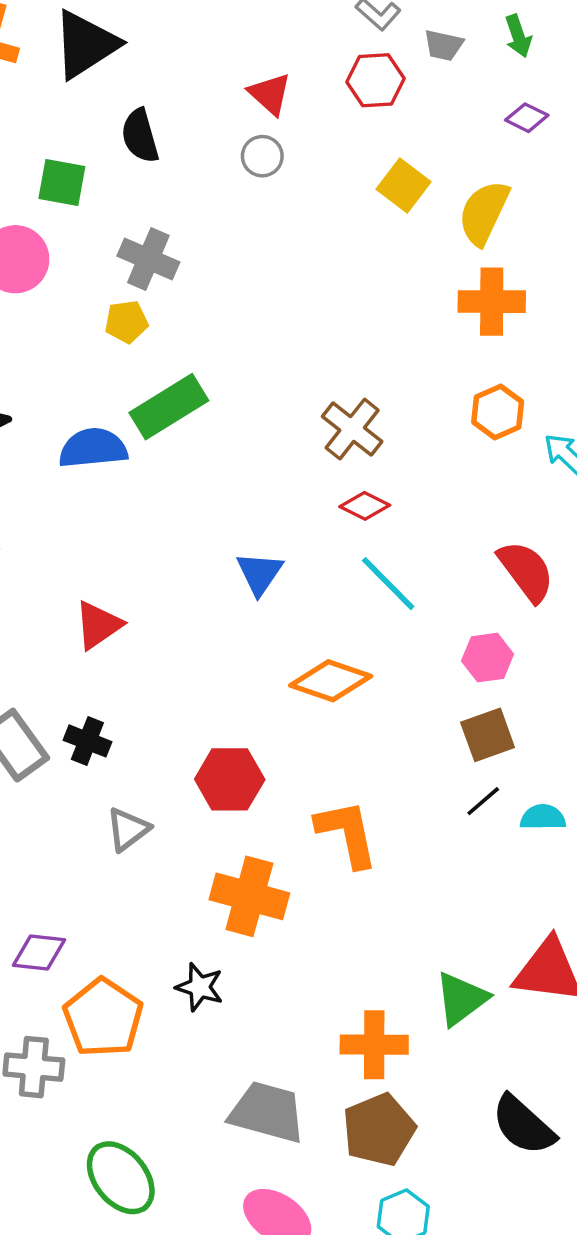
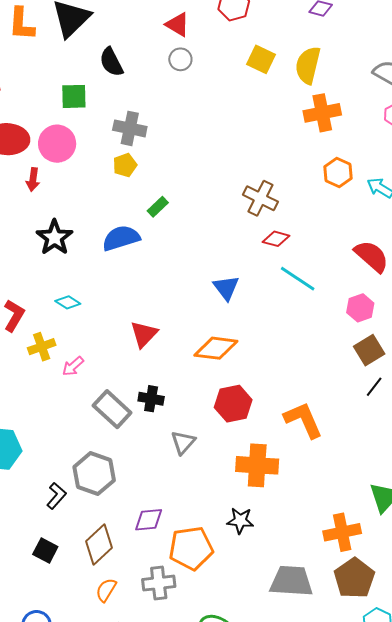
green rectangle: (169, 407) -> (158, 207), size x0.5
orange diamond: (331, 681) -> (216, 348), moved
orange pentagon: (103, 1018) -> (191, 548), turned -30

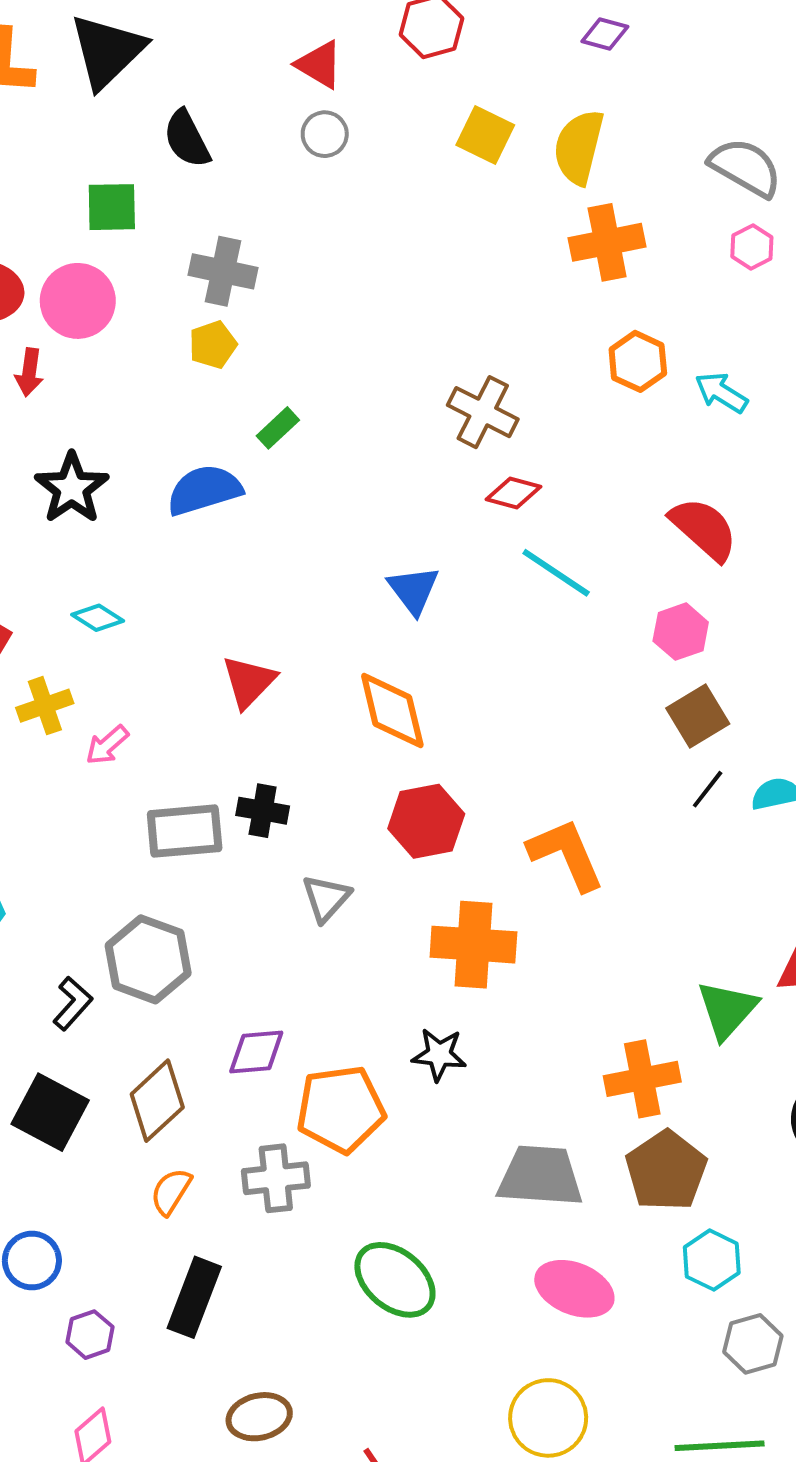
orange diamond: (216, 348) -> (392, 711), turned 69
gray rectangle: (112, 409) -> (185, 831), turned -48
black square: (45, 550) -> (50, 1112), size x1.5

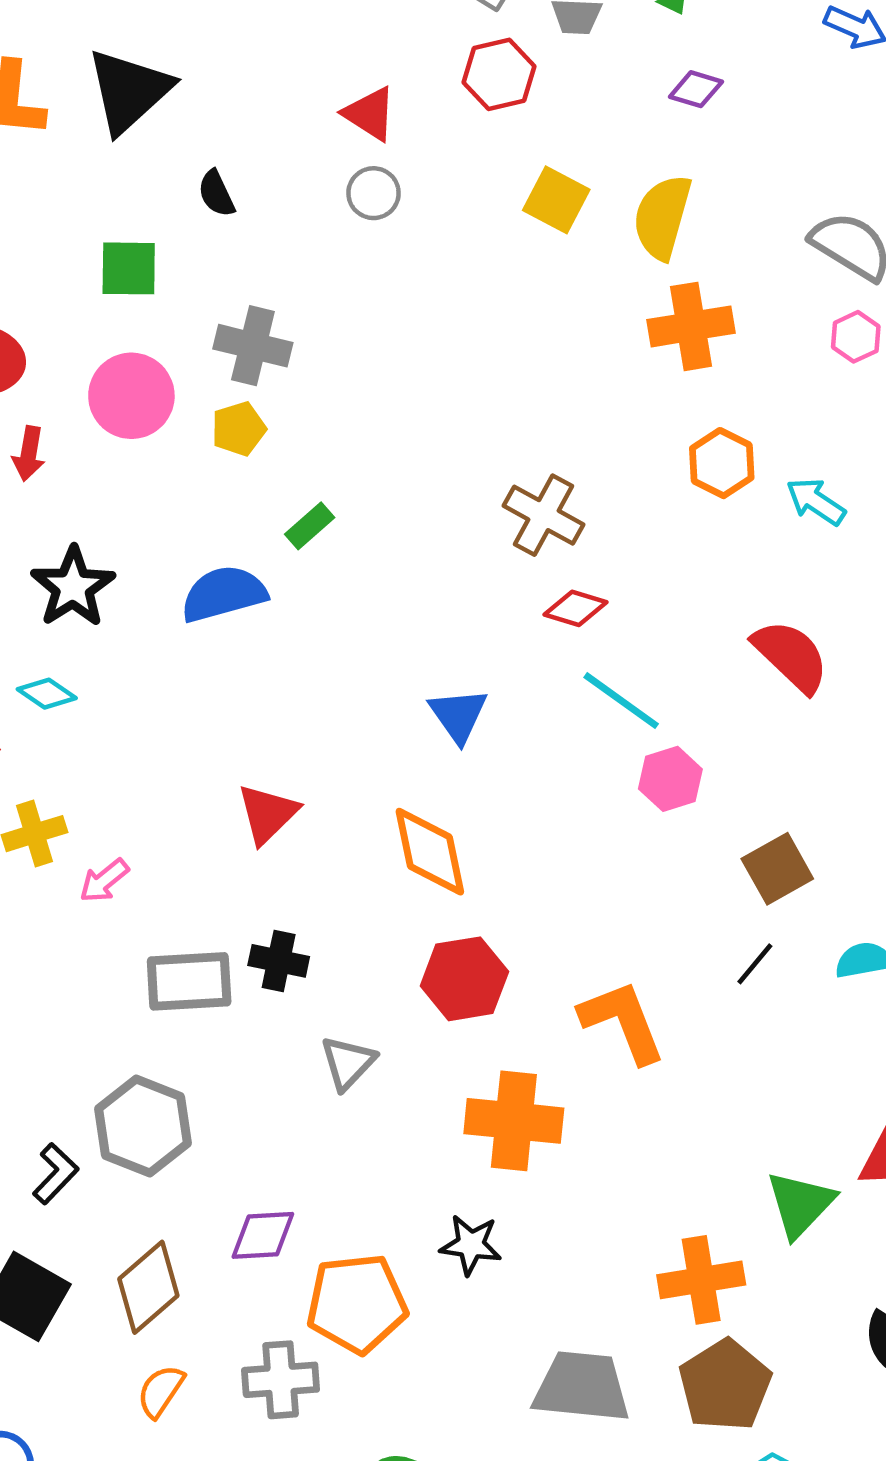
black semicircle: (187, 139) -> (216, 194), size x0.7
pink circle: (78, 301) -> (131, 396), moved
cyan diamond: (98, 618) -> (47, 694), moved
pink hexagon: (681, 632) -> (670, 779), moved
black line: (708, 789) -> (755, 964), moved

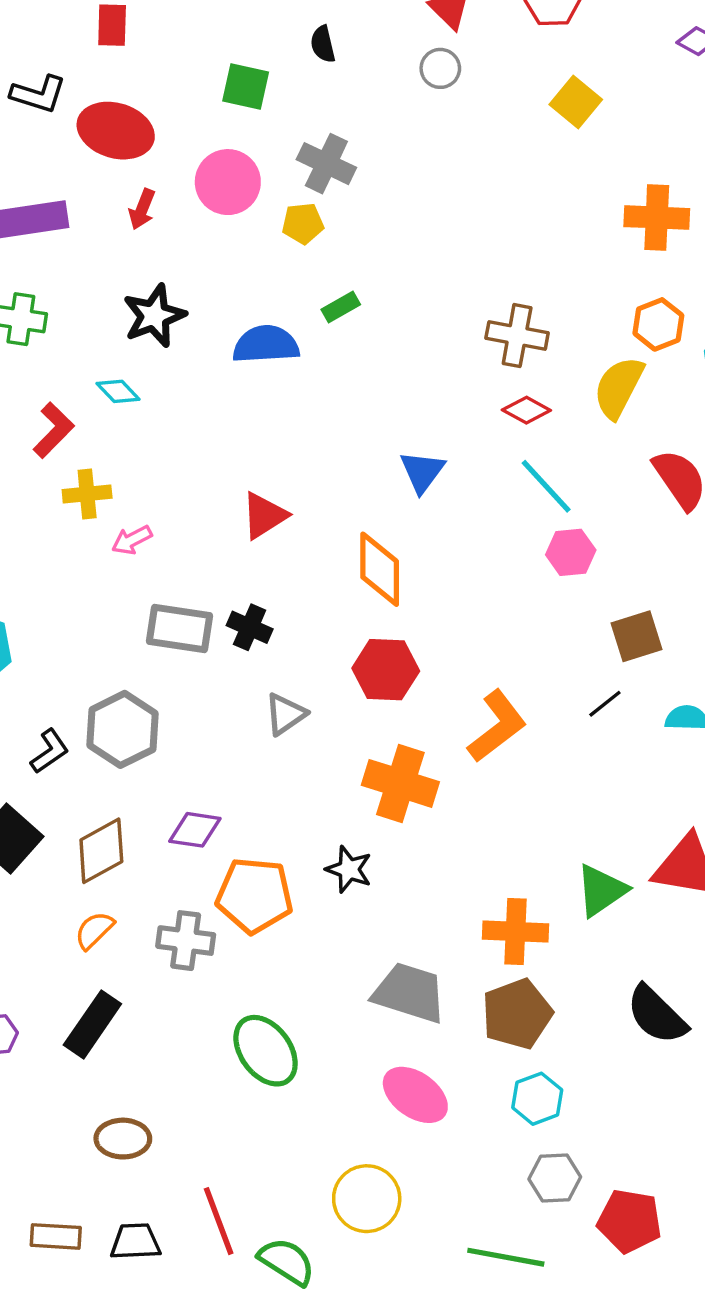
yellow semicircle: (662, 217) -> (619, 387), moved
brown cross: (543, 515) -> (517, 336), turned -30
orange L-shape: (623, 1022) -> (497, 726), turned 62

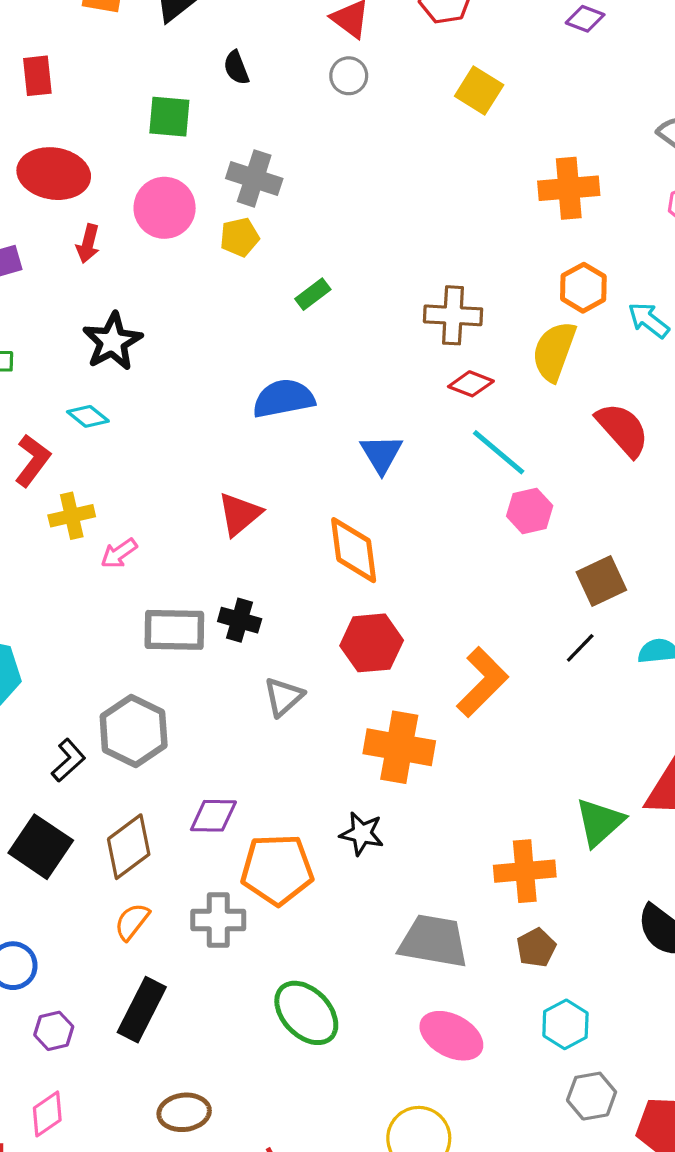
green rectangle: (341, 307) -> (313, 294), moved
blue semicircle: (266, 344) -> (284, 398), moved
brown pentagon: (517, 1014) -> (536, 948), size x0.6

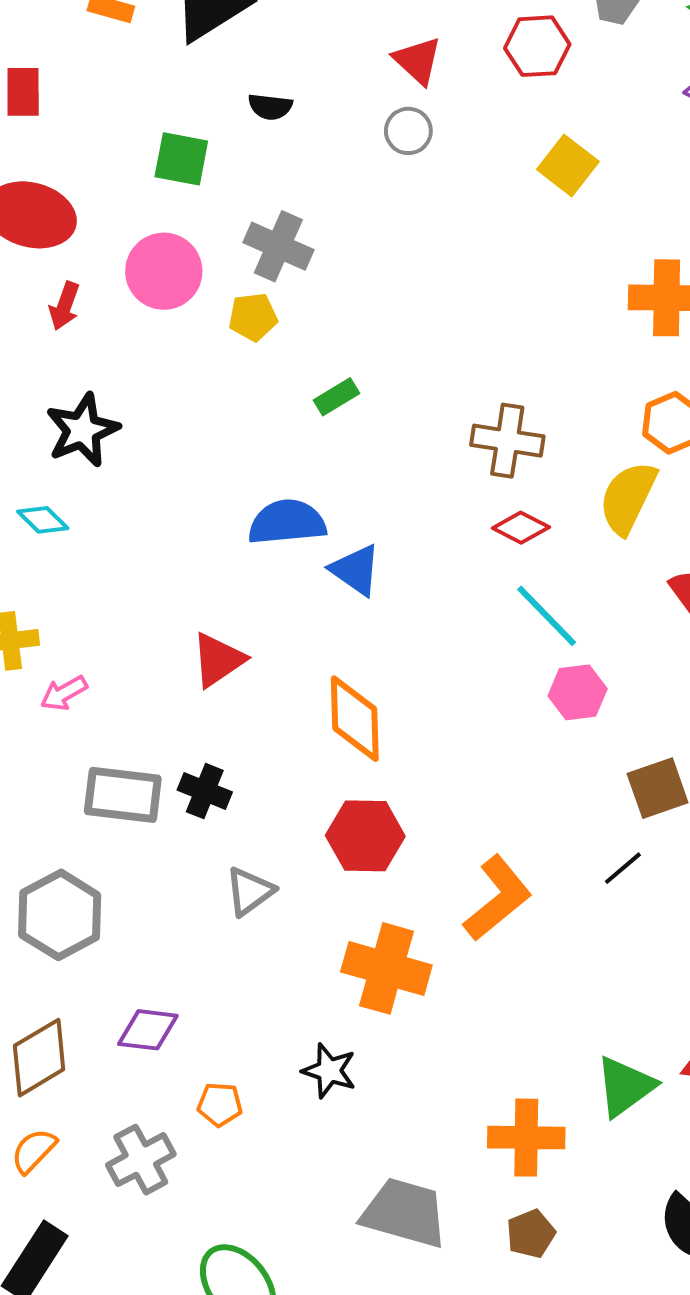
black semicircle: (236, 68) -> (270, 107), turned -68
blue triangle: (381, 454) -> (356, 570), moved, turned -30
orange pentagon: (277, 869) -> (220, 1104), size x0.5
gray cross: (218, 920) -> (141, 1160), turned -34

